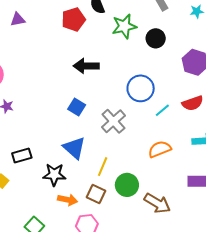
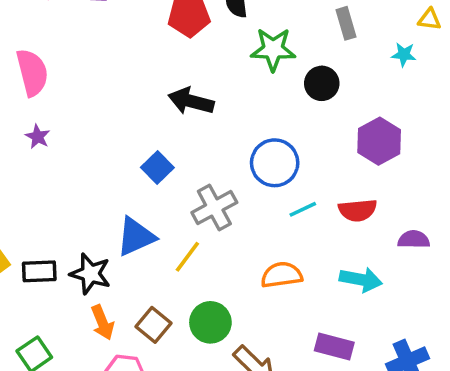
blue triangle: (74, 148) -> (136, 237), turned 40
black rectangle: (22, 156) -> (39, 271), moved
yellow line: (103, 167) -> (187, 257), moved
orange arrow: (68, 200) -> (102, 323), turned 42

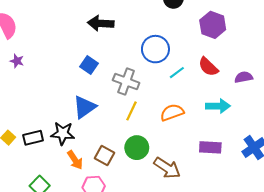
gray cross: (214, 208) -> (126, 82), turned -30
red semicircle: (358, 210) -> (208, 67), turned 60
yellow line: (187, 257) -> (132, 111), moved

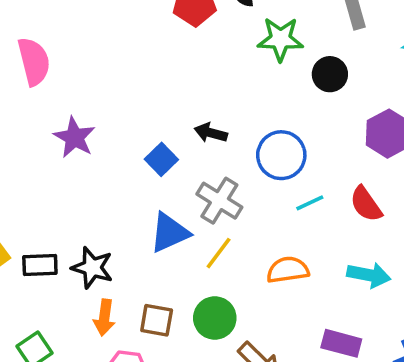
black arrow: (101, 23) -> (211, 133), moved, size x0.7
purple star: (17, 61) -> (74, 137), moved, size x1.6
blue triangle: (84, 107) -> (170, 233), moved
brown square: (105, 155) -> (157, 320), turned -30
orange arrow: (75, 160) -> (104, 318), turned 30

